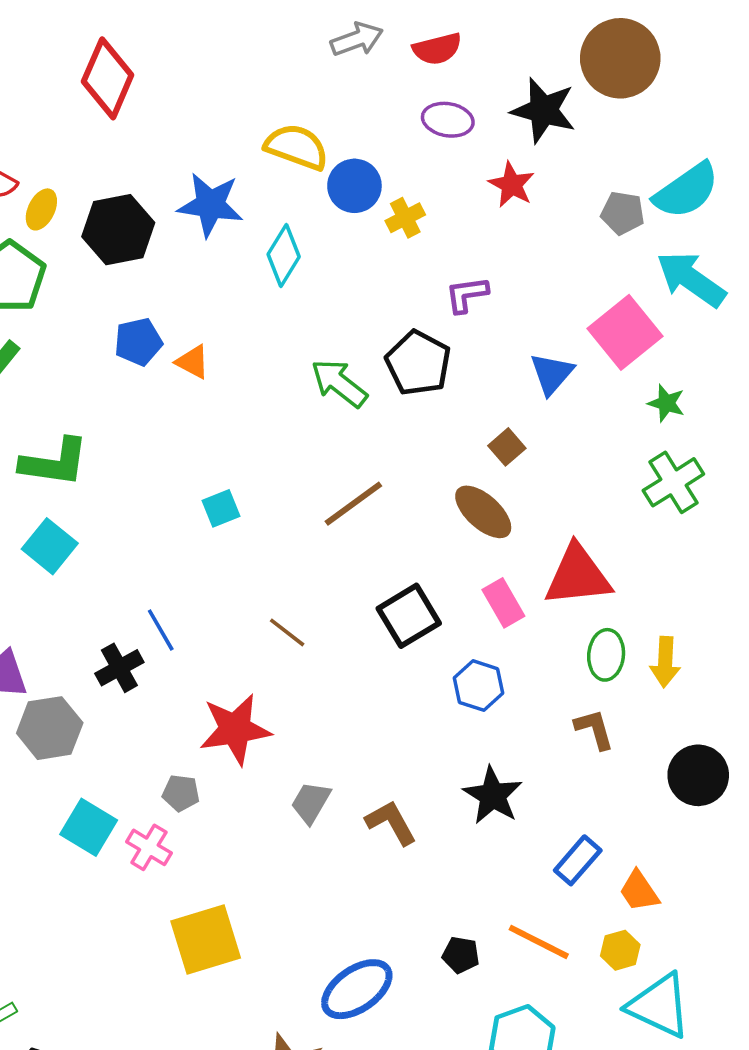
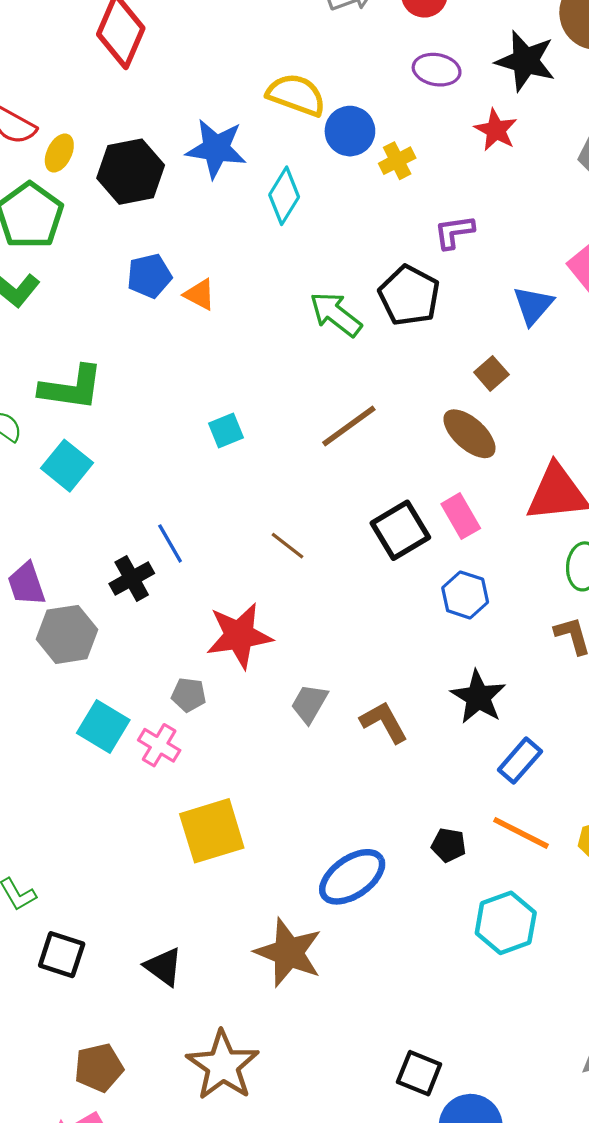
pink rectangle: (503, 603) -> (461, 516), moved
blue rectangle: (578, 860) -> (520, 761), moved

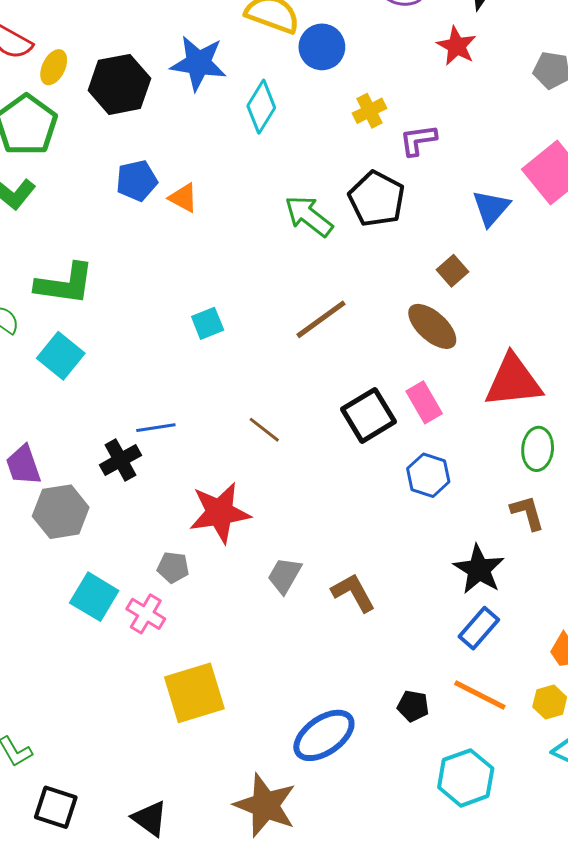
yellow cross: (397, 161) -> (370, 111), moved
blue line: (170, 543) -> (156, 428), turned -69
black star: (478, 697) -> (479, 569), moved

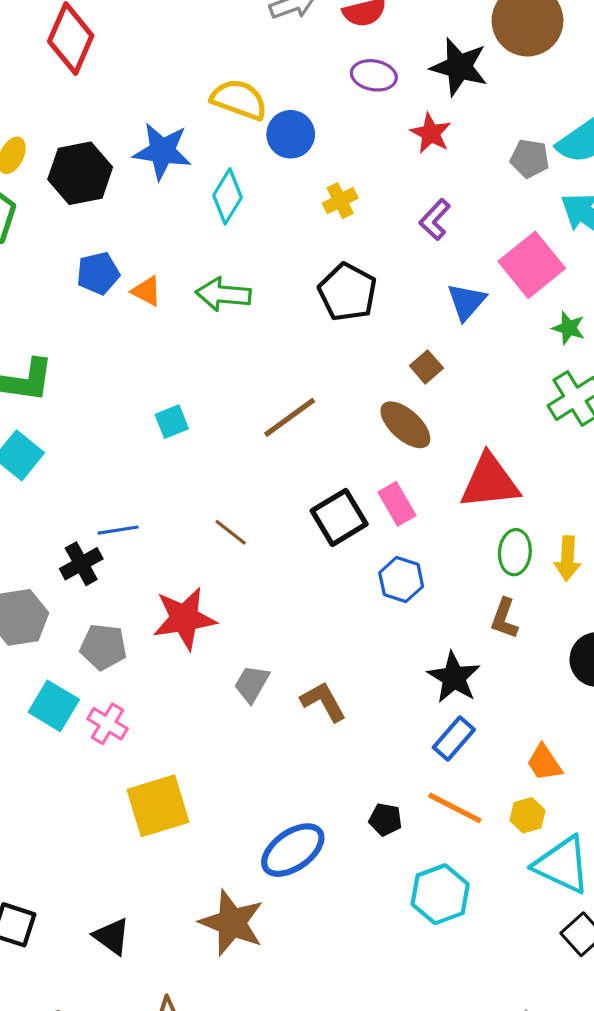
purple L-shape: (418, 140) -> (435, 220), moved, turned -39
green arrow: (309, 216) -> (223, 294), moved, turned -33
brown L-shape: (527, 513) -> (504, 618), turned -144
gray pentagon: (173, 567) -> (103, 647), moved, size x1.4

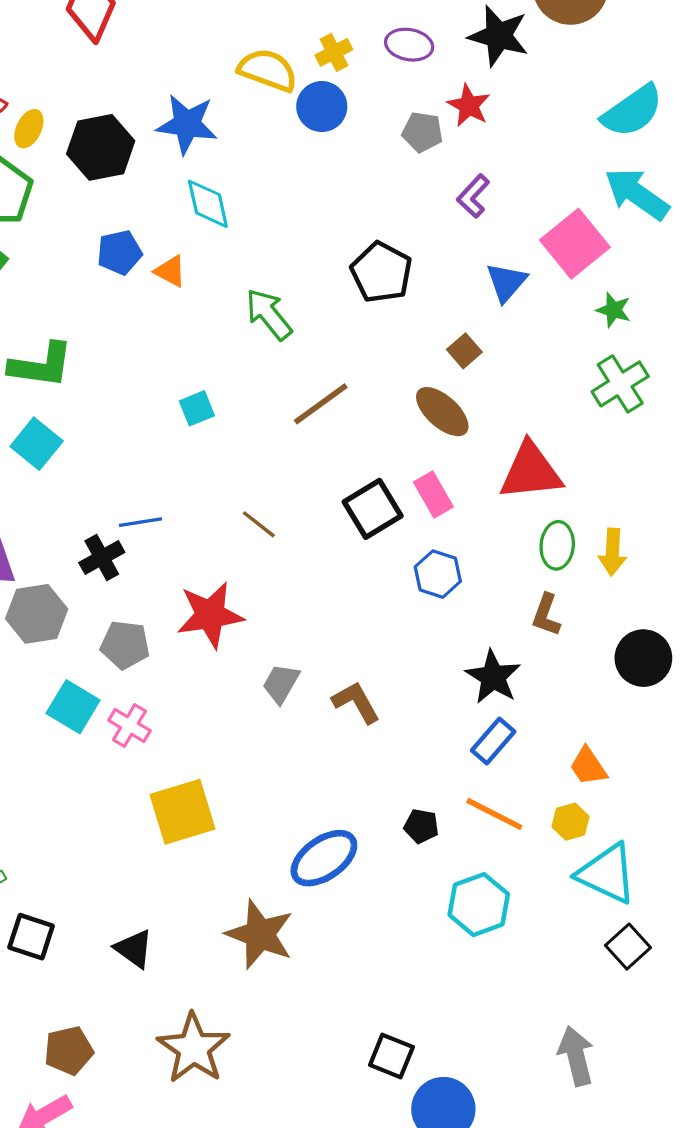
gray pentagon: (530, 158) -> (422, 132), moved
cyan diamond: (228, 196) -> (208, 204), moved, turned -44
yellow cross: (340, 201) -> (334, 52), moved
green arrow: (223, 294) -> (269, 314), moved, turned 46

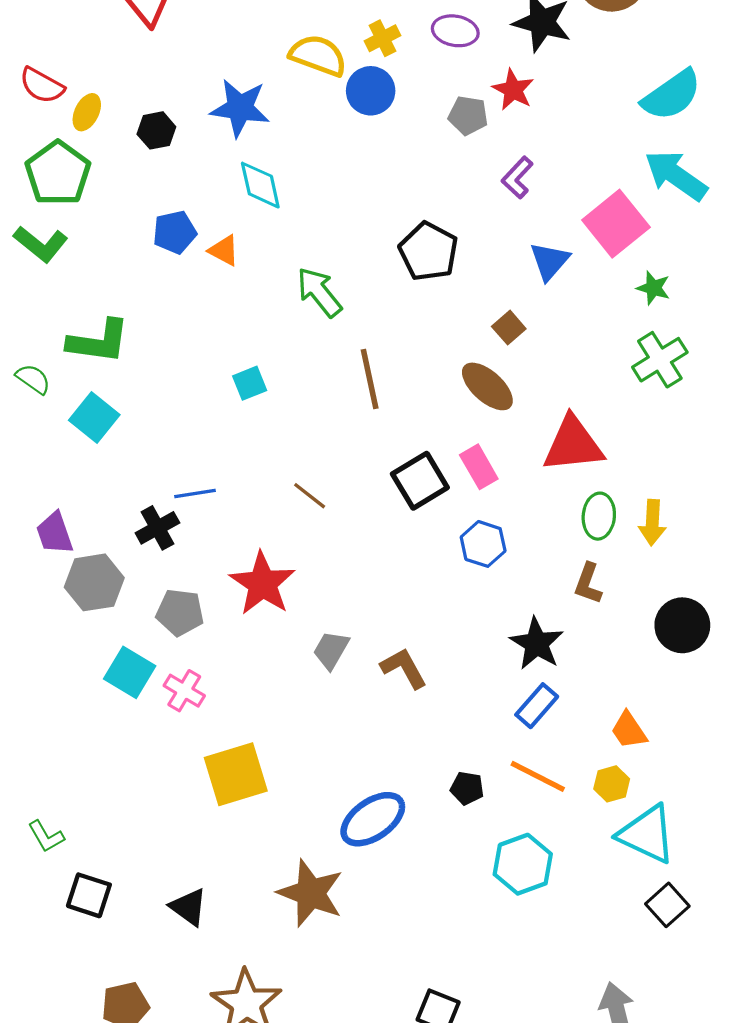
black hexagon: (101, 147) -> (156, 130), size x0.6
brown line: (321, 404) -> (370, 379), turned -66
red star: (210, 615) -> (262, 584), turned -30

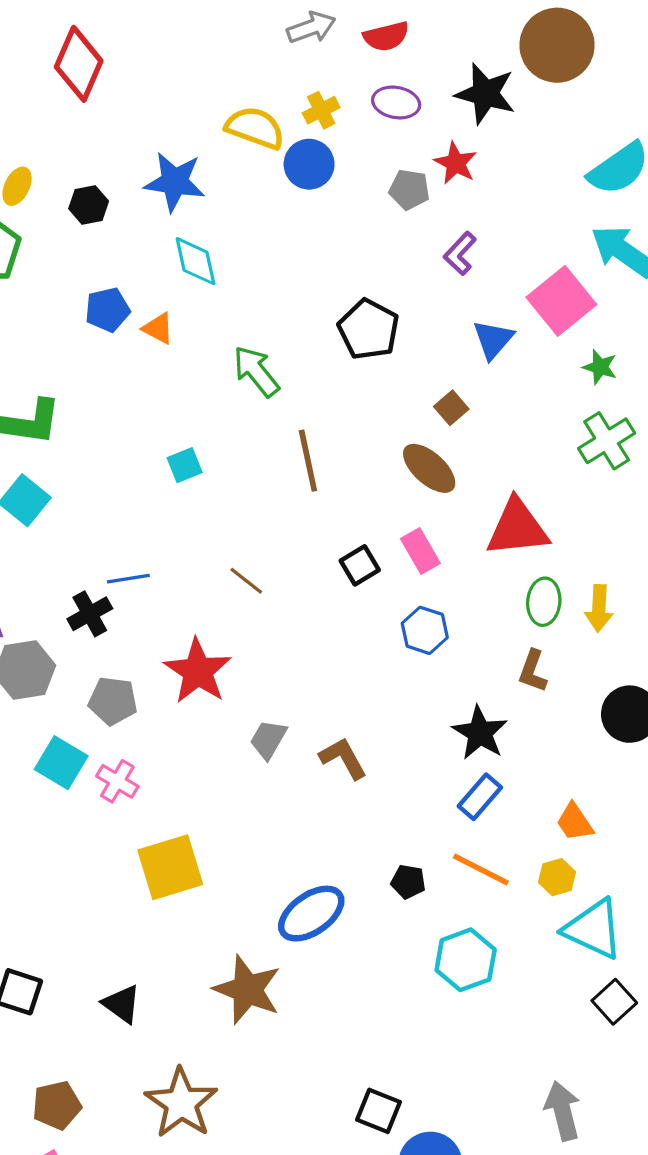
black square: (420, 481) -> (360, 565), size x0.7

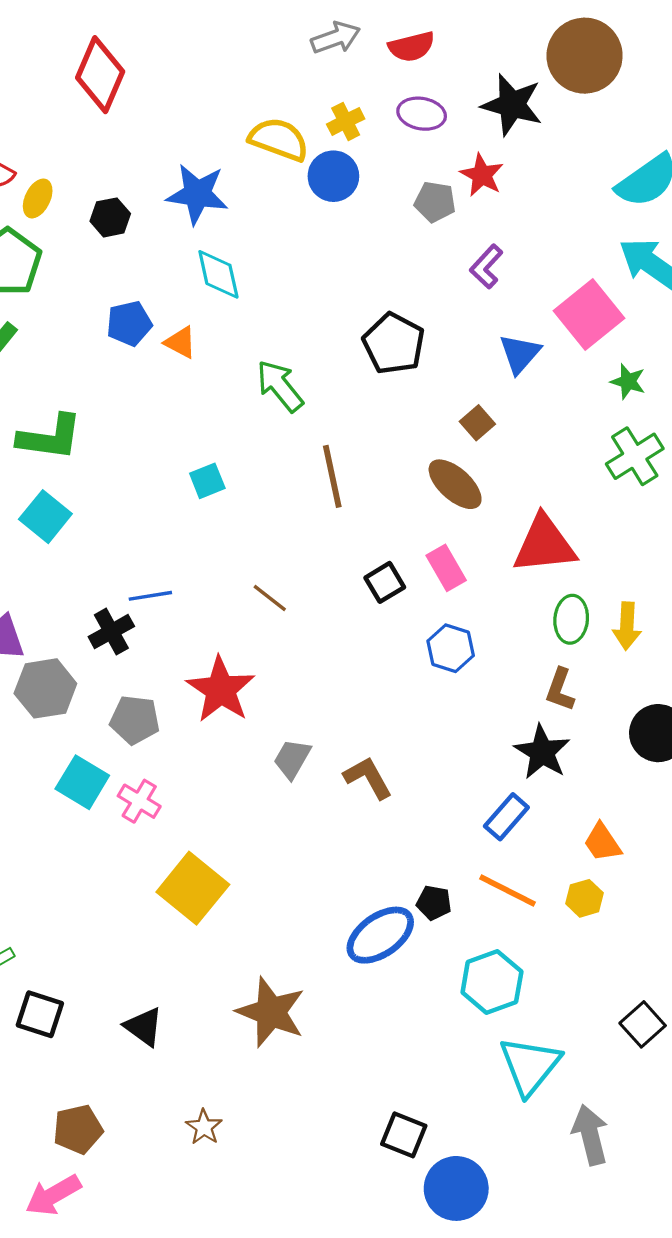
black star: (480, 733) -> (542, 752), moved
yellow square: (170, 867) -> (193, 888), turned -34
blue ellipse: (311, 914) -> (380, 935), moved
cyan triangle: (593, 929) -> (530, 1066), moved, turned 44
brown star: (181, 1103) -> (204, 1127), size x0.5

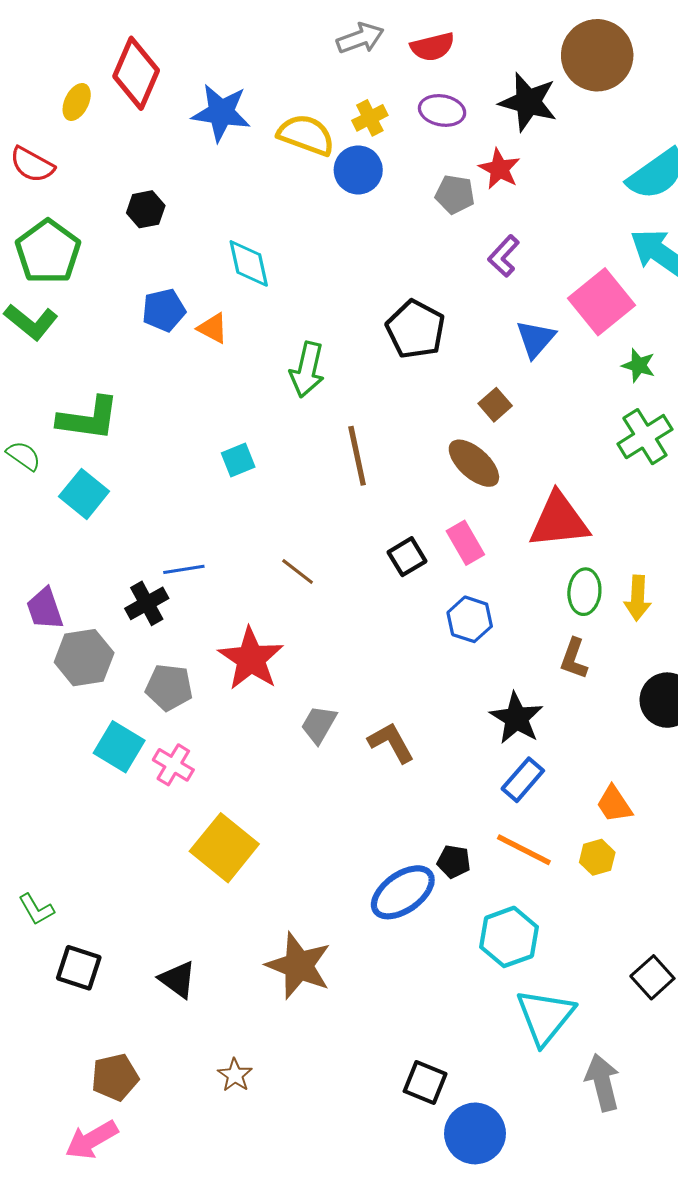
blue star: (197, 194) -> (221, 113), moved
yellow ellipse: (38, 198) -> (77, 102), moved
green arrow: (280, 386) -> (307, 370), turned -128
black star: (542, 752) -> (516, 718), moved

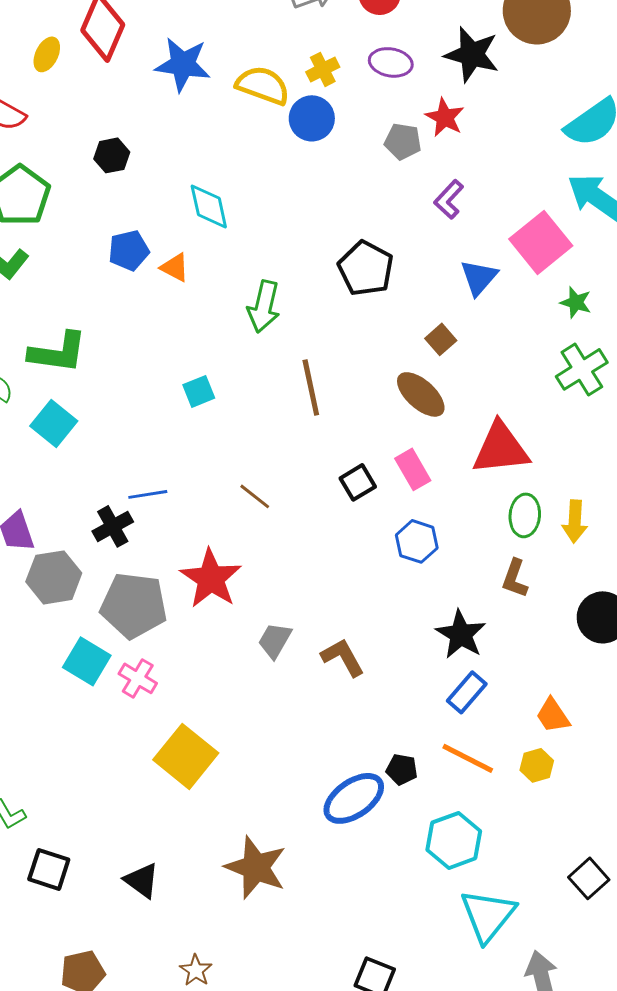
gray pentagon: (169, 687) -> (134, 605), size x1.5

